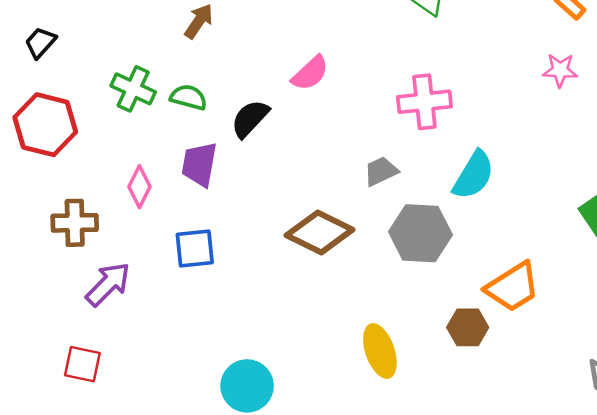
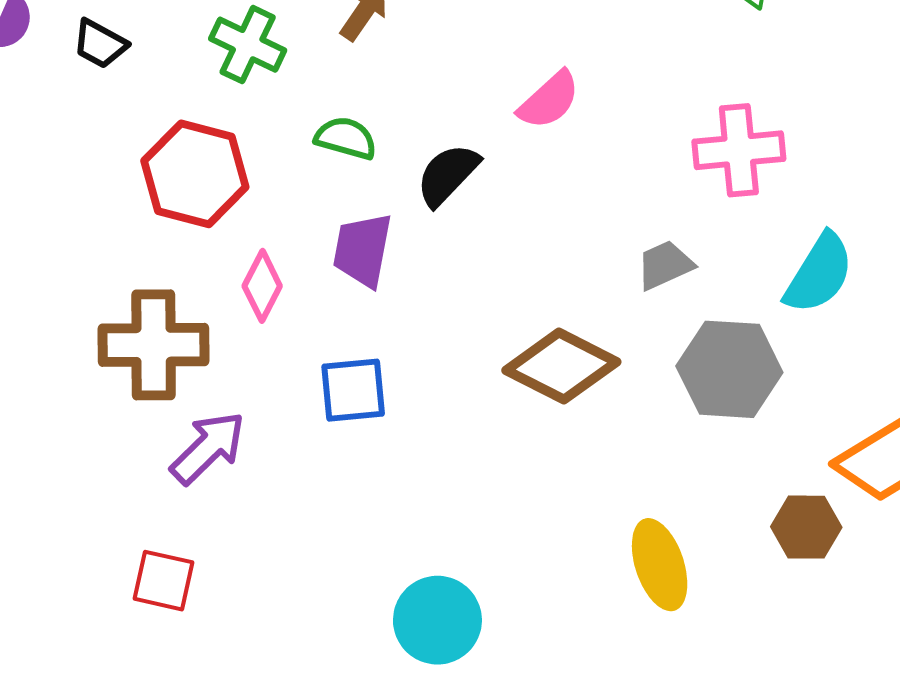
black trapezoid: (40, 43) -> (100, 44), turned -104
green cross: (133, 89) -> (248, 45), moved
red hexagon: (45, 125) -> (195, 174), moved
brown cross: (75, 223) -> (154, 345), size x1.4

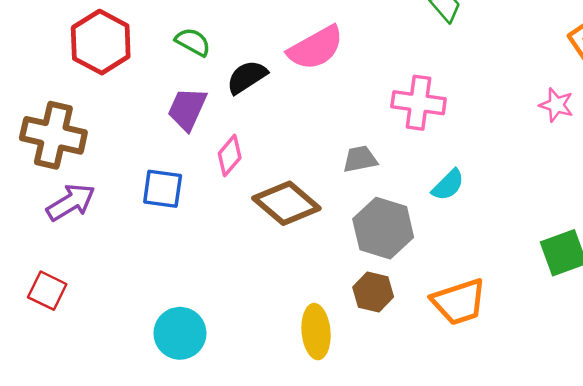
pink semicircle: (549, 100) -> (316, 48), size x1.4
cyan semicircle: (819, 273) -> (448, 185), size x0.7
pink diamond: (262, 286) -> (230, 156), moved
brown hexagon: (806, 527) -> (373, 292), moved
red square: (164, 581) -> (47, 291), moved

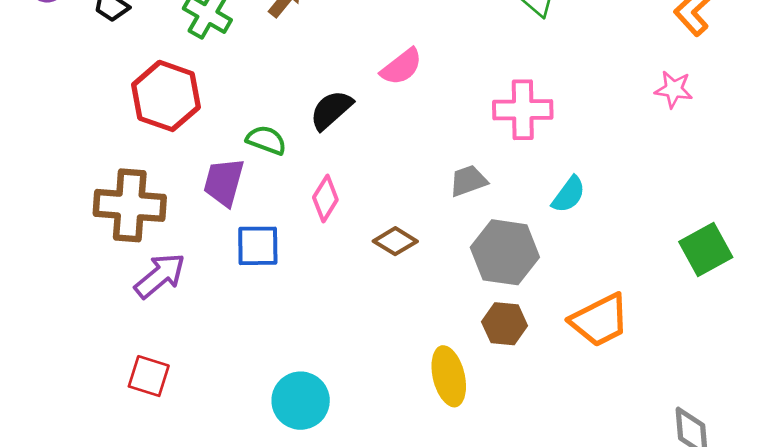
green semicircle: (193, 42) -> (266, 140), moved
pink semicircle: (316, 48) -> (401, 67), size x0.7
purple trapezoid: (187, 109) -> (224, 182), moved
brown diamond: (286, 203) -> (395, 241), size x0.6

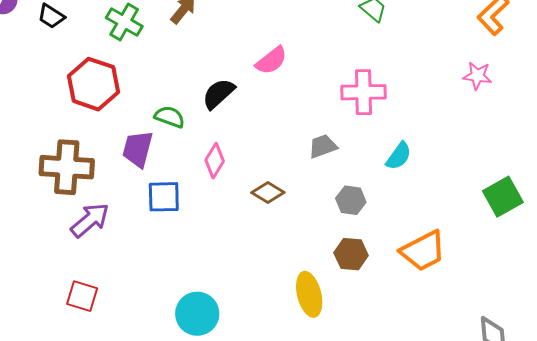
gray hexagon: (505, 252) -> (351, 200), size x0.6

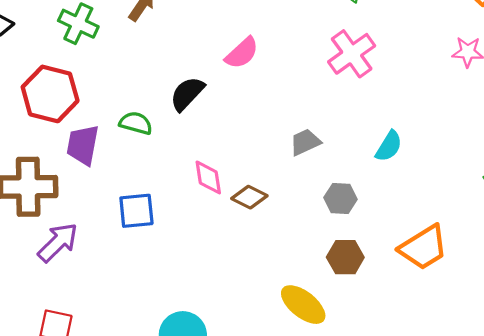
pink cross: (363, 92) -> (352, 54), moved, turned -30
purple trapezoid: (138, 149) -> (83, 145), moved
pink diamond: (215, 161) -> (208, 177), moved, turned -36
yellow ellipse: (309, 294) -> (303, 305), turned -33

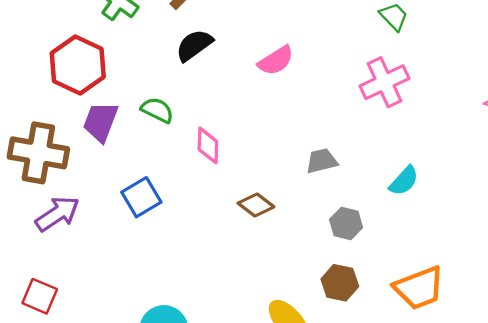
black semicircle: (187, 94) -> (194, 45), moved
pink diamond: (208, 177) -> (208, 145), moved
blue square: (136, 211) -> (141, 197), turned -36

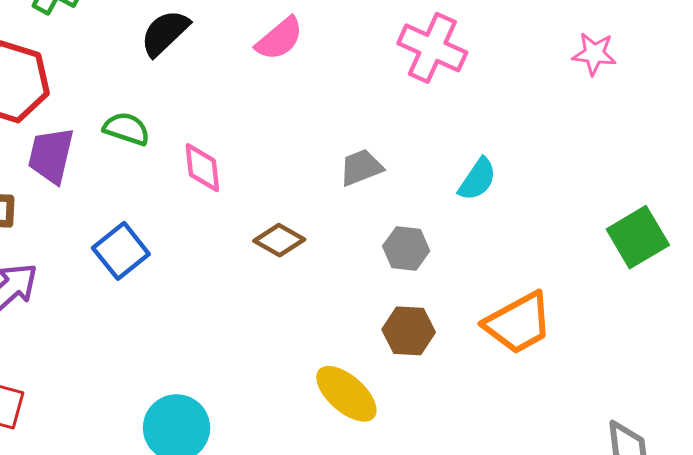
pink cross: (385, 82) -> (432, 48), turned -33

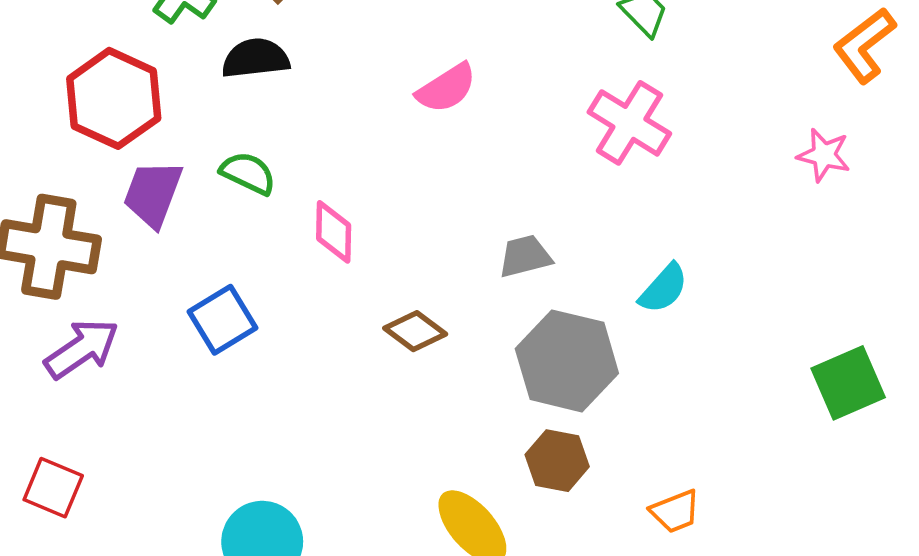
black semicircle: (165, 33) -> (256, 58), moved, turned 30
gray hexagon: (406, 249) -> (567, 361), size x1.8
orange trapezoid: (518, 323) -> (675, 511), moved, size x0.6

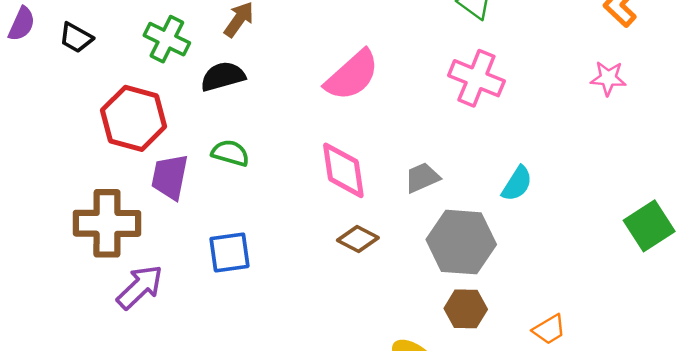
pink semicircle: (446, 88) -> (352, 75), size x1.4
pink diamond: (334, 232) -> (343, 170), moved, size x1.4
blue square: (222, 320) -> (230, 252), turned 33

